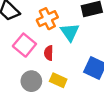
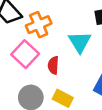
orange cross: (47, 19) -> (39, 25), moved

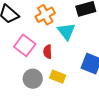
orange cross: (39, 25) -> (45, 15), moved

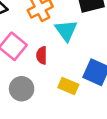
yellow rectangle: (58, 77) -> (68, 86), moved

